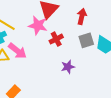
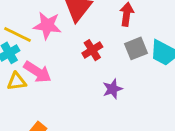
pink star: (38, 25) -> (47, 26), moved

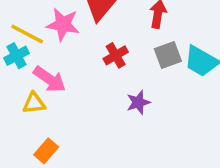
yellow triangle: (17, 81) -> (34, 103), moved

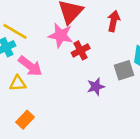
pink star: (63, 24) -> (61, 35), moved
gray square: (168, 55) -> (124, 70), moved

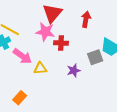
red cross: (81, 50) -> (61, 43), turned 32
yellow triangle: (18, 83) -> (40, 68), moved

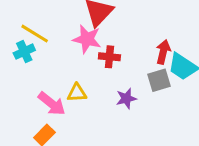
red arrow: (86, 19) -> (163, 52), moved
pink arrow: (22, 56) -> (52, 104), moved

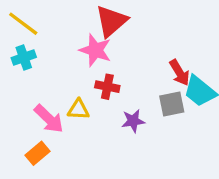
yellow line: (35, 34) -> (23, 24), moved
red arrow: (163, 52) -> (179, 73), turned 130
red cross: (109, 57) -> (107, 87), moved

